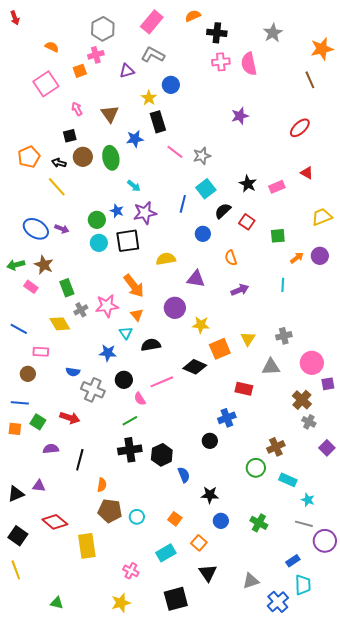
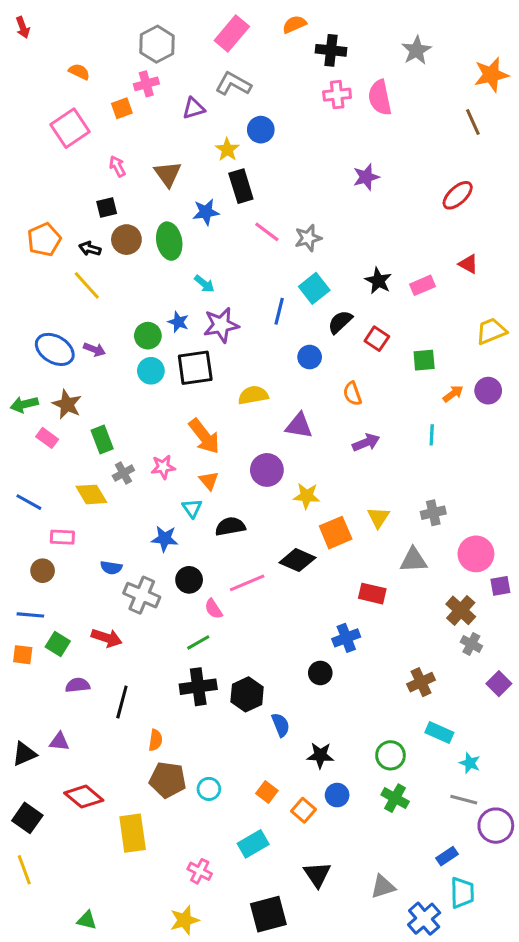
pink star: (107, 306) -> (163, 467), size x0.7
green circle: (256, 468) -> (391, 755), moved
orange square: (199, 543) -> (304, 810), moved

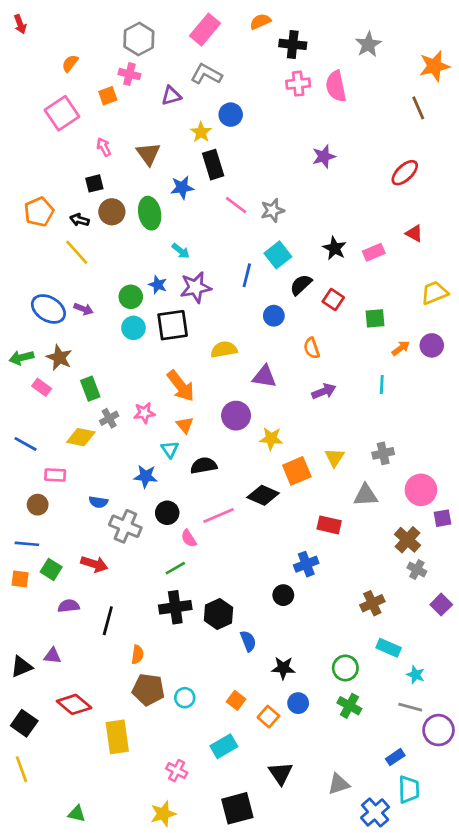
orange semicircle: (79, 72) -> (70, 63), turned -78
pink cross: (146, 84) -> (129, 74), turned 30
yellow diamond: (91, 494) -> (81, 437), turned -48

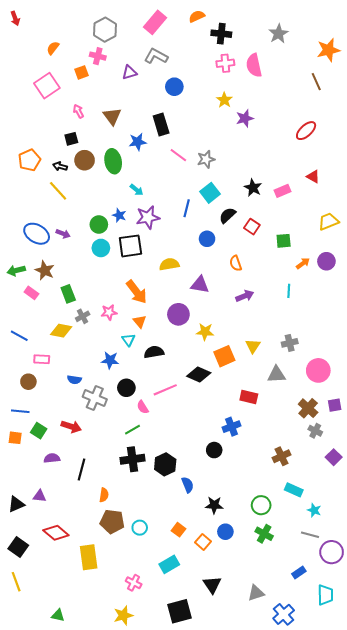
yellow star: (201, 132) -> (224, 100), moved
purple square: (443, 518) -> (335, 405), moved
cyan trapezoid: (409, 789) -> (325, 595), moved

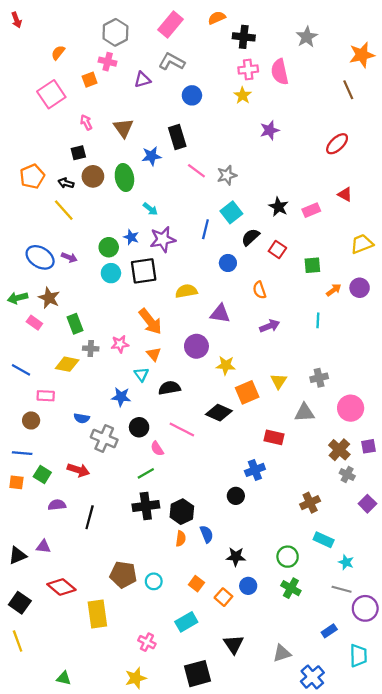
yellow star: (224, 100) -> (243, 95), moved
gray cross: (83, 316) -> (91, 348), turned 32
pink line: (165, 390) -> (182, 429), turned 50
orange semicircle: (104, 495) -> (181, 539), moved

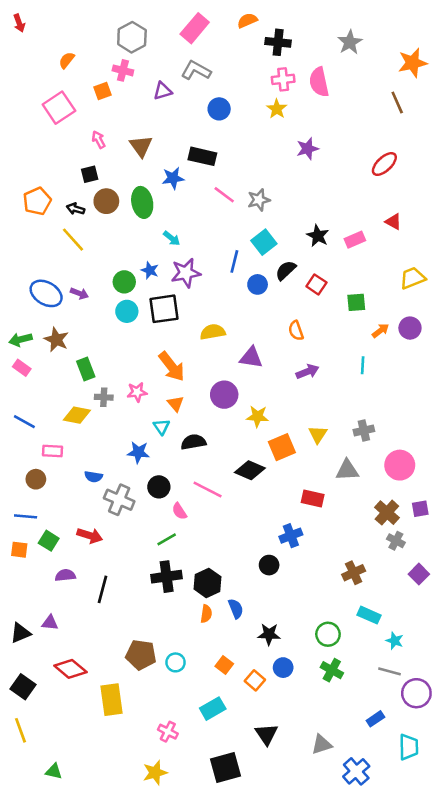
black rectangle: (177, 137) -> (202, 156), turned -60
blue circle: (228, 263) -> (258, 284), moved
pink rectangle: (34, 323) -> (22, 368), moved
green triangle: (64, 678) -> (54, 771), moved

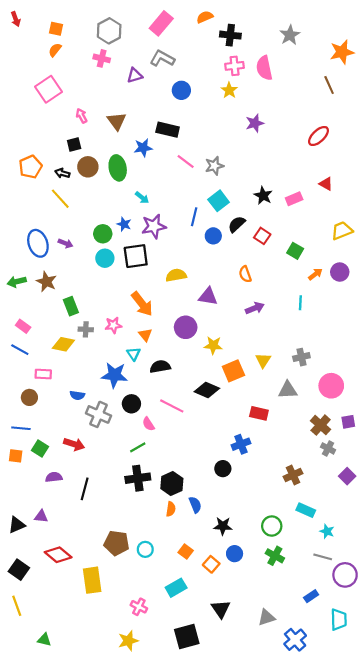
orange square: (102, 91) -> (56, 29), moved, turned 32
blue ellipse: (46, 293) -> (38, 243), turned 40
green square: (356, 302) -> (295, 251), turned 35
pink rectangle: (22, 368) -> (23, 326), moved
blue star: (138, 452) -> (114, 375), size x1.4

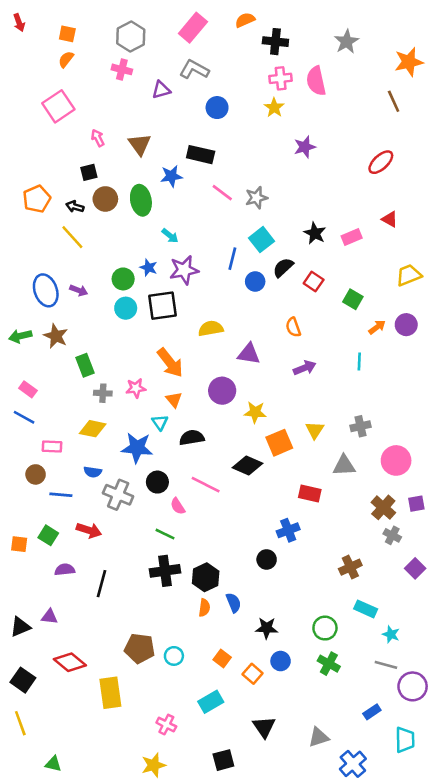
yellow diamond: (63, 344) -> (93, 429), moved
blue line: (21, 428) -> (61, 495), moved
green line: (138, 447) -> (165, 534), turned 56
black square: (187, 637) -> (223, 760), size x0.7

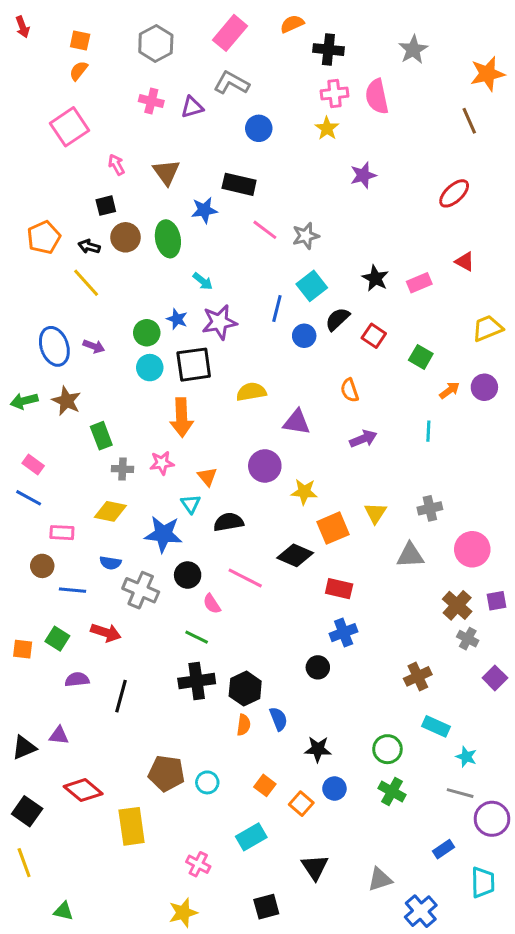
pink cross: (122, 69) -> (151, 101), moved
orange arrow: (170, 363) -> (182, 418), moved, turned 36
red rectangle: (310, 493) -> (339, 589), moved

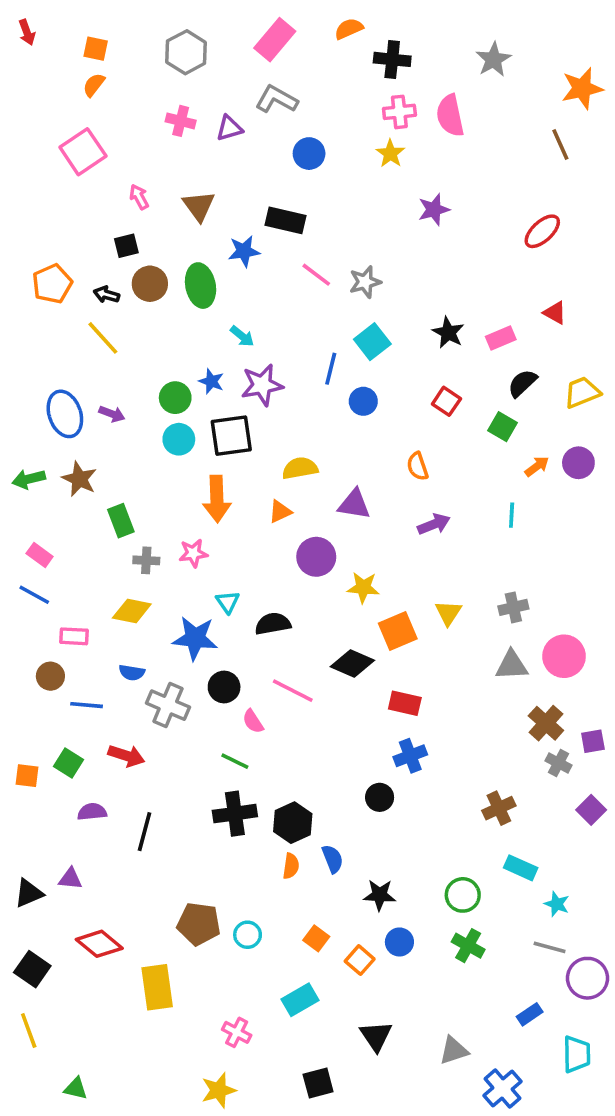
black semicircle: (338, 319) -> (522, 383), moved
orange triangle: (207, 477) -> (280, 512), moved, turned 45
gray triangle: (410, 555) -> (512, 665), moved
purple square: (497, 601) -> (593, 741), moved

